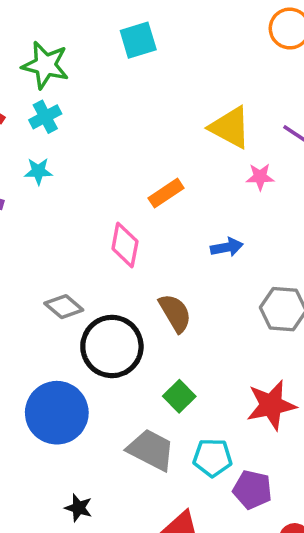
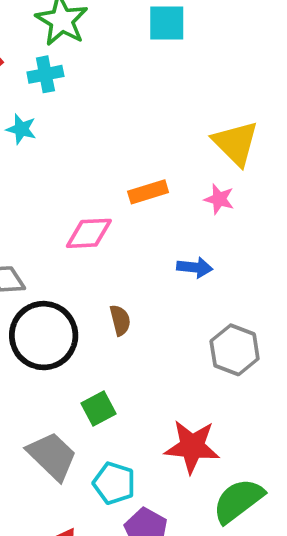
pink star: (260, 177) -> (219, 199), moved
pink diamond: (125, 245) -> (89, 233), turned 60
brown semicircle: (175, 313) -> (120, 320), size x0.7

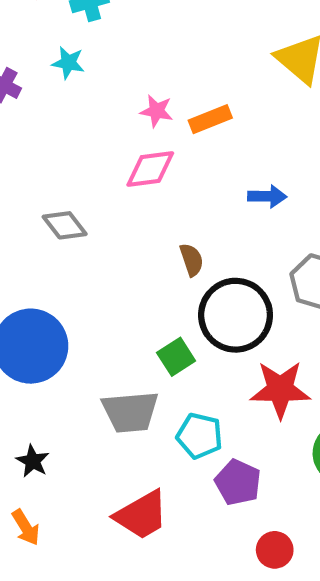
pink star: (219, 199) -> (157, 111), moved
black circle: (44, 336) -> (236, 315), moved
gray trapezoid: (52, 456) -> (130, 412), turned 136

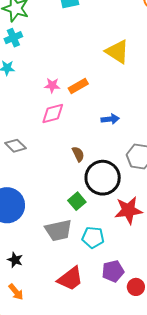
purple pentagon: (238, 482) -> (113, 271), moved, turned -30

